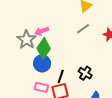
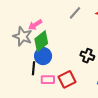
green diamond: (44, 48) -> (41, 41), turned 30
black line: (61, 77) -> (33, 68), moved

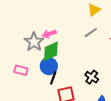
black line: (33, 68) -> (53, 78), moved
pink rectangle: (48, 80) -> (21, 70), moved

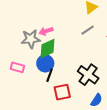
gray star: (34, 42) -> (31, 39), turned 30
black cross: (92, 77) -> (88, 75), size x1.5

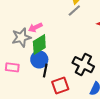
gray line: (88, 30) -> (74, 11), moved

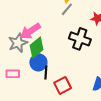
pink arrow: (35, 27) -> (30, 31), size x1.5
black cross: (83, 65) -> (80, 39), moved

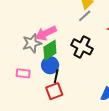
black cross: (80, 39) -> (82, 47), moved
red square: (63, 85) -> (54, 91), moved

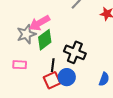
black cross: (82, 47) -> (75, 52), moved
blue circle: (50, 65) -> (67, 77), moved

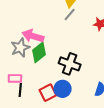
pink arrow: (39, 23) -> (33, 36), turned 50
black line: (53, 65) -> (20, 90), moved

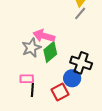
blue circle: (63, 89) -> (72, 78), moved

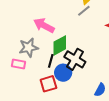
gray star: (31, 48) -> (29, 48), moved
green diamond: (50, 52) -> (60, 45), moved
black line: (32, 90) -> (51, 61), moved

